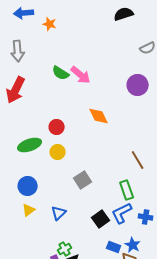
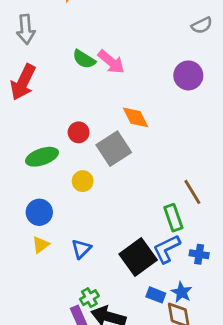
yellow circle: (58, 152) -> (83, 181), moved
brown line: (138, 160) -> (192, 192), moved
gray square: (83, 180) -> (114, 149), moved, size x1.4
black square: (101, 219) -> (138, 257), size x1.5

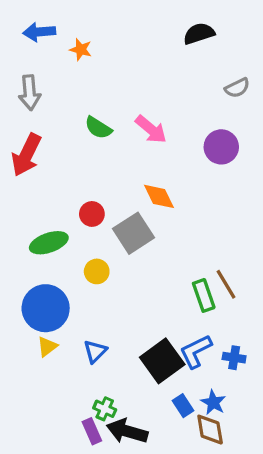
pink arrow: (111, 62) -> (151, 129), moved
blue circle: (39, 212) -> (46, 308), size x1.5
green rectangle: (173, 218) -> (204, 295), moved
blue rectangle: (156, 295) -> (183, 406), turned 36
green cross: (89, 298) -> (105, 409), turned -36

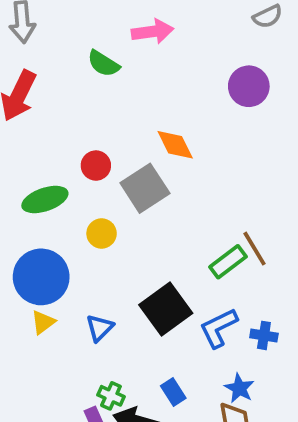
pink arrow: (151, 129) -> (153, 31), moved, turned -48
green rectangle: (204, 295) -> (228, 262), turned 72
black square: (162, 361) -> (166, 309), moved
blue rectangle: (183, 406) -> (173, 392), moved

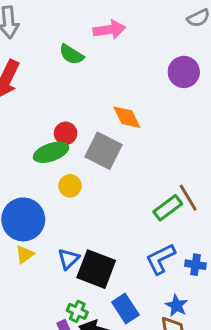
gray square: (145, 188) -> (104, 151), turned -30
green ellipse: (45, 200) -> (51, 152), moved
black square: (166, 309) -> (96, 269), moved, turned -33
blue rectangle: (173, 392) -> (125, 308), size x1.4

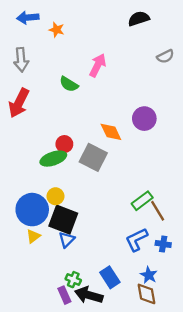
pink arrow: (109, 30) -> (98, 65), turned -55
purple circle: (184, 72) -> (144, 119), moved
yellow circle: (70, 186) -> (55, 196), moved
brown line: (188, 198) -> (158, 211), moved
black square: (96, 269) -> (63, 220), moved

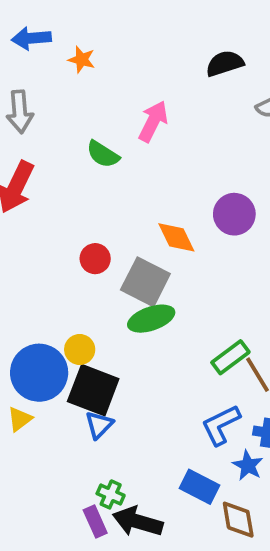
black semicircle: (139, 19) -> (225, 63), moved
green ellipse: (53, 159) -> (151, 319), moved
yellow triangle: (33, 236) -> (20, 419), moved
blue star: (149, 275) -> (248, 465), moved
blue rectangle: (110, 277) -> (200, 487), moved, turned -30

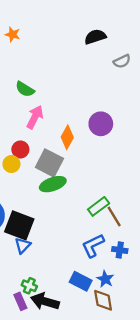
pink arrow: (153, 121) -> (35, 117), moved
orange diamond: (176, 237) -> (67, 137), turned 55
yellow circle: (80, 349) -> (11, 164), moved
blue star: (248, 465) -> (105, 279), moved

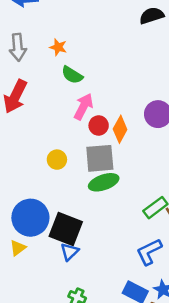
orange star: (13, 34) -> (58, 47), moved
red circle: (20, 149) -> (99, 125), moved
gray square: (49, 163) -> (100, 158), turned -32

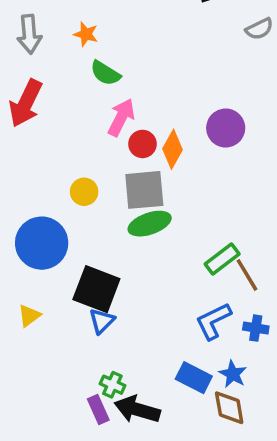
blue circle: (30, 218) -> (42, 243), moved

